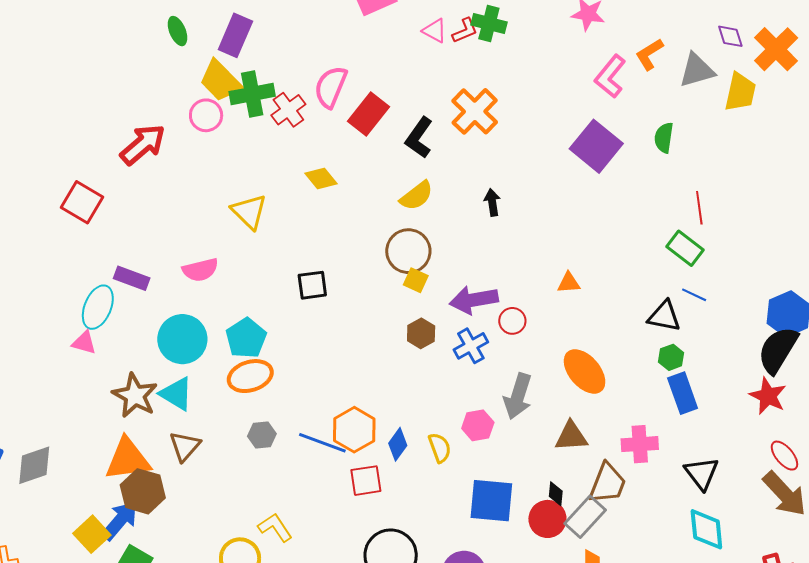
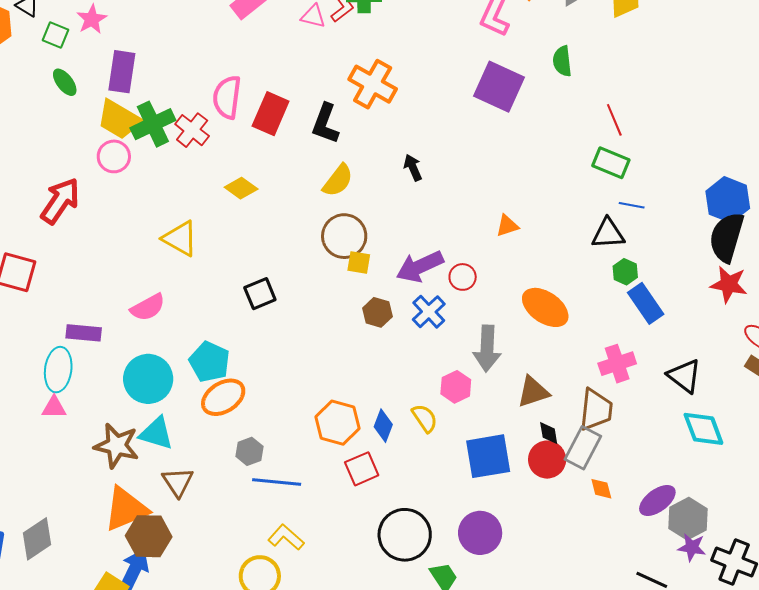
brown triangle: (571, 436) -> (533, 392), moved
blue line: (322, 443) -> (277, 482), moved

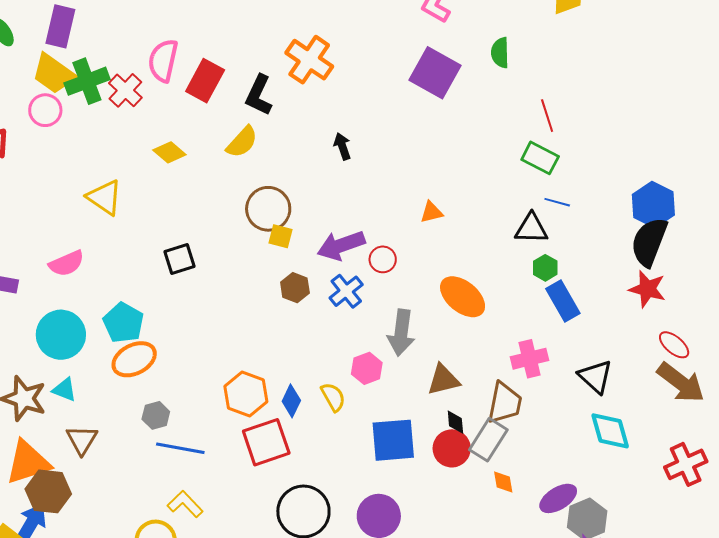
yellow semicircle: (338, 180) -> (242, 142), moved
cyan triangle: (156, 433) -> (64, 390), size x0.7
red square: (362, 469) -> (266, 442), size x1.4

